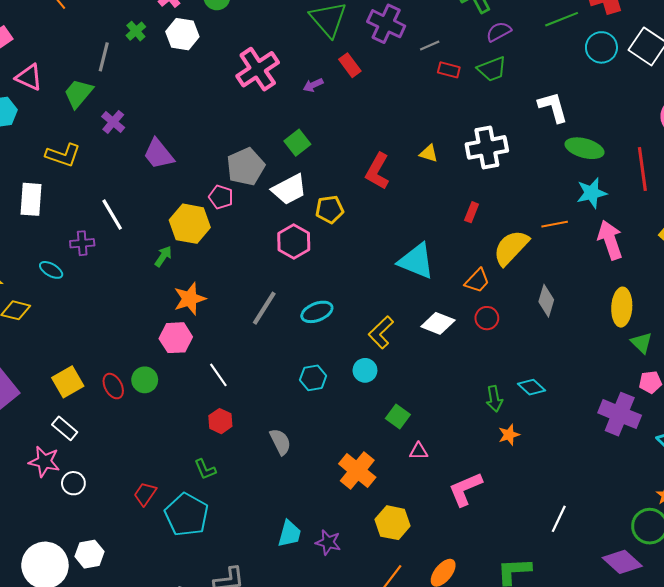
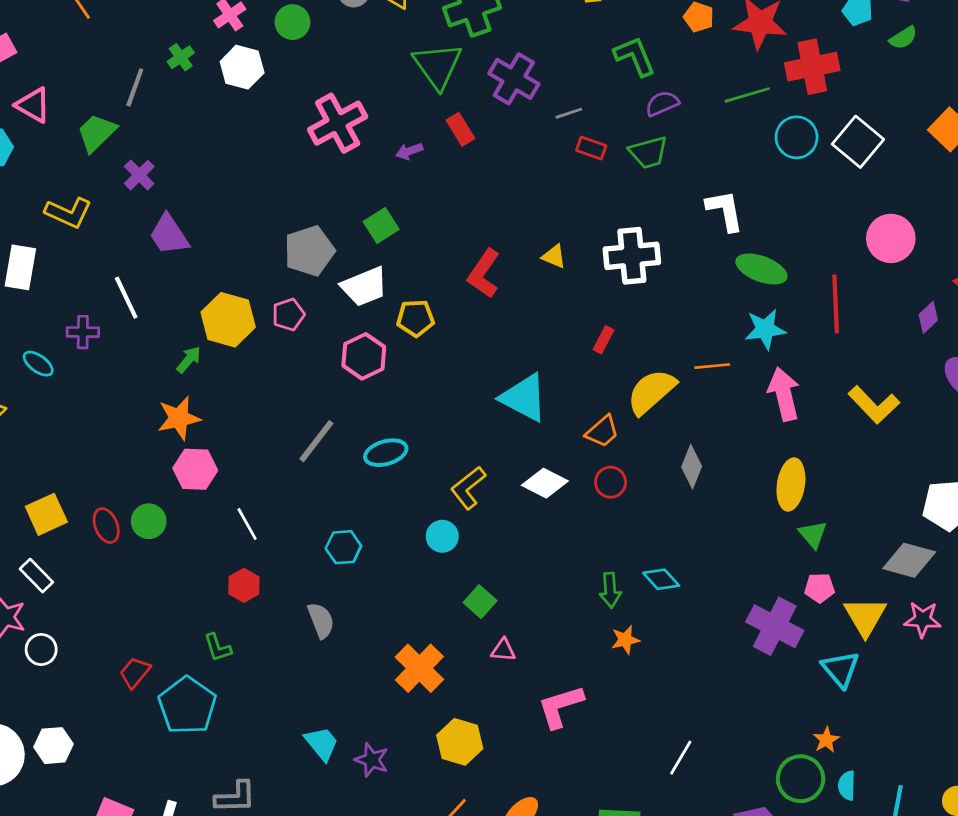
purple trapezoid: (158, 154) -> (169, 235), moved
pink pentagon: (221, 197) -> (288, 315), moved, turned 30
orange star: (190, 299) -> (179, 418), moved
cyan hexagon: (313, 378) -> (343, 547), moved
cyan trapezoid: (290, 534) -> (322, 743), turned -60

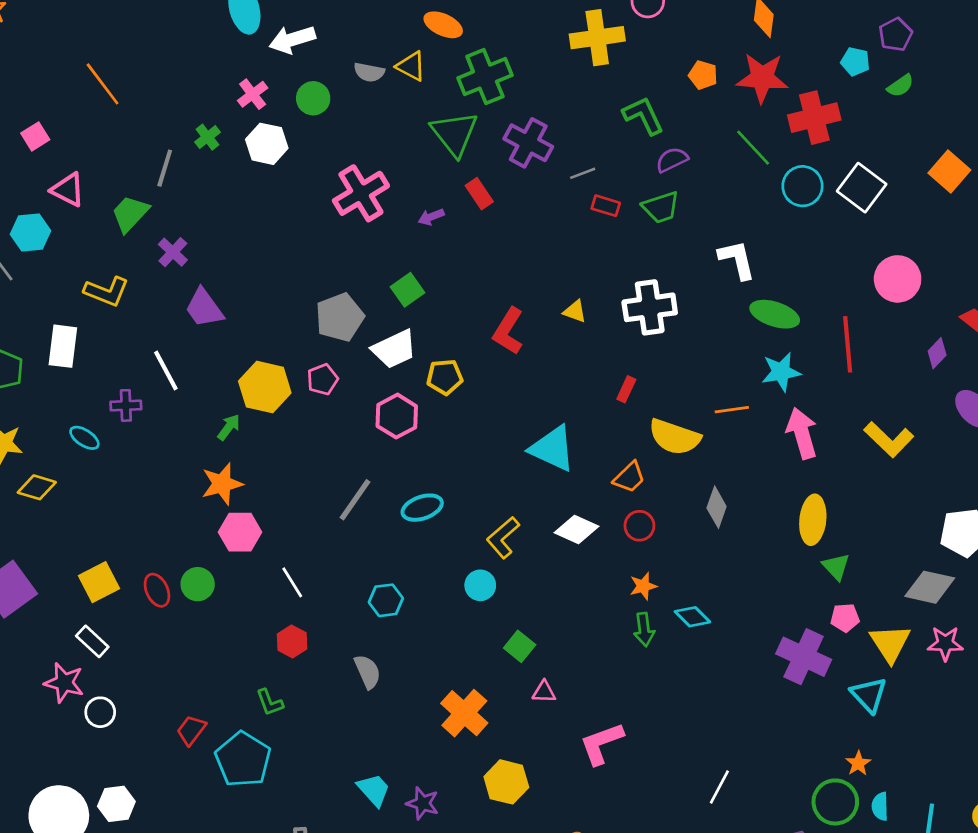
green line: (747, 95) -> (753, 148), turned 66
yellow semicircle: (651, 392) -> (675, 437), turned -117
orange star: (625, 640) -> (643, 586), moved

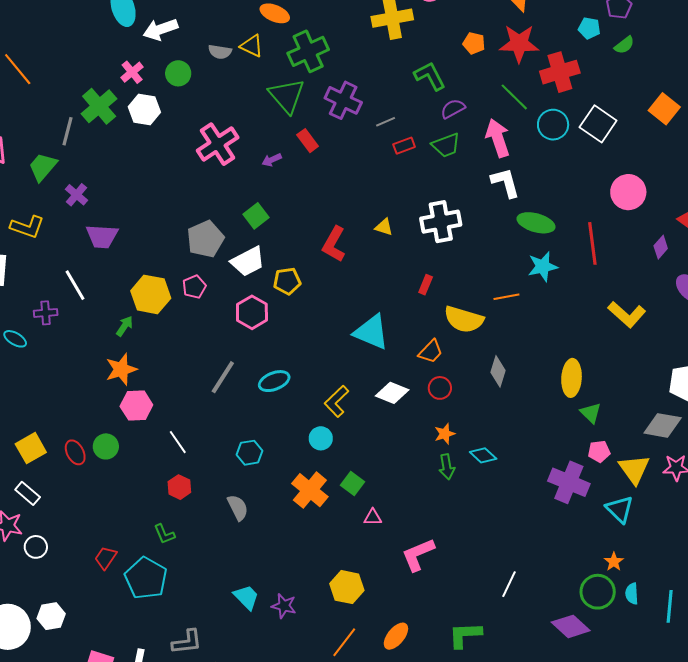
green cross: (207, 137) -> (99, 106), size x1.8
red rectangle: (606, 206) -> (404, 146), turned -35
purple trapezoid: (204, 308) -> (102, 236), turned -48
pink arrow: (802, 433) -> (498, 138), moved
orange cross: (464, 713) -> (310, 490), moved

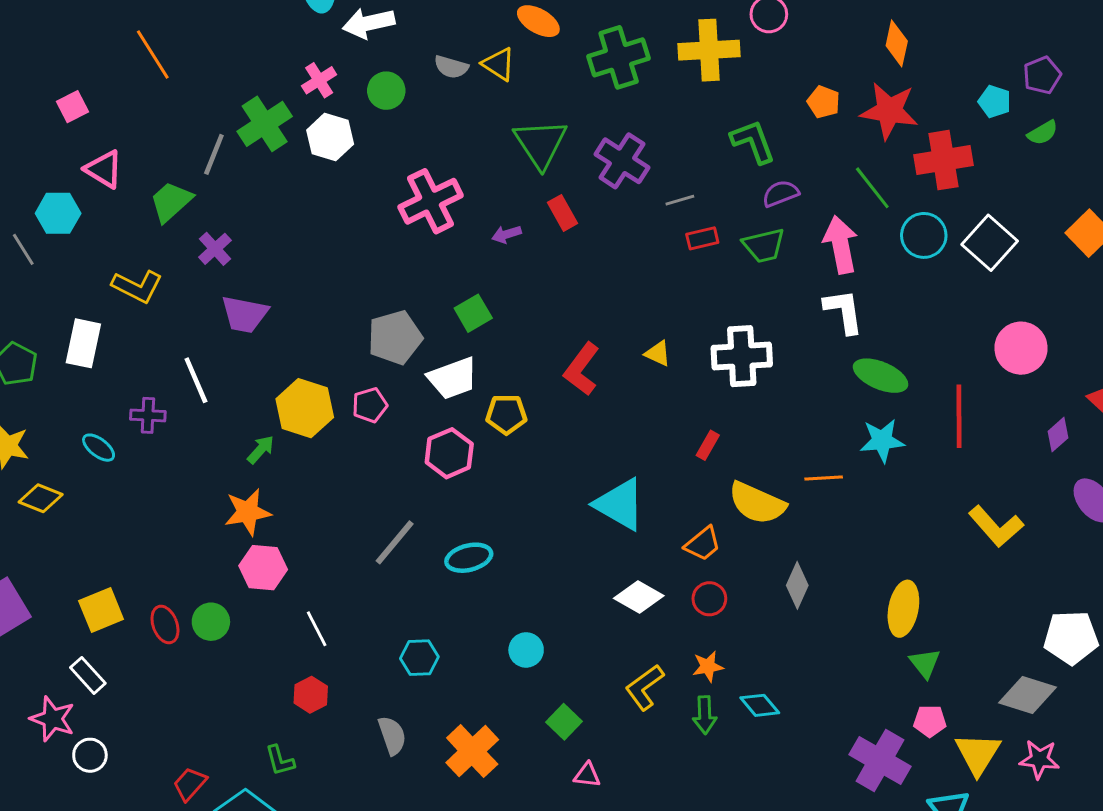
green cross: (308, 51) -> (619, 57), moved
yellow L-shape: (337, 401) -> (645, 687), moved
orange cross: (310, 490) -> (472, 751), moved

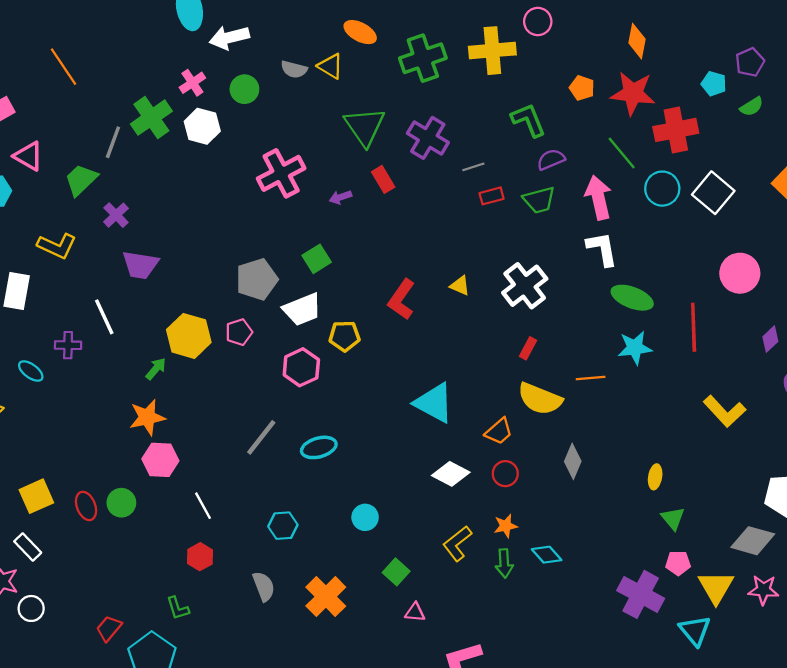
white cross: (742, 356) -> (525, 286), turned -33
red rectangle: (708, 445) -> (528, 348), moved
yellow ellipse: (903, 609) -> (655, 477), size x0.6

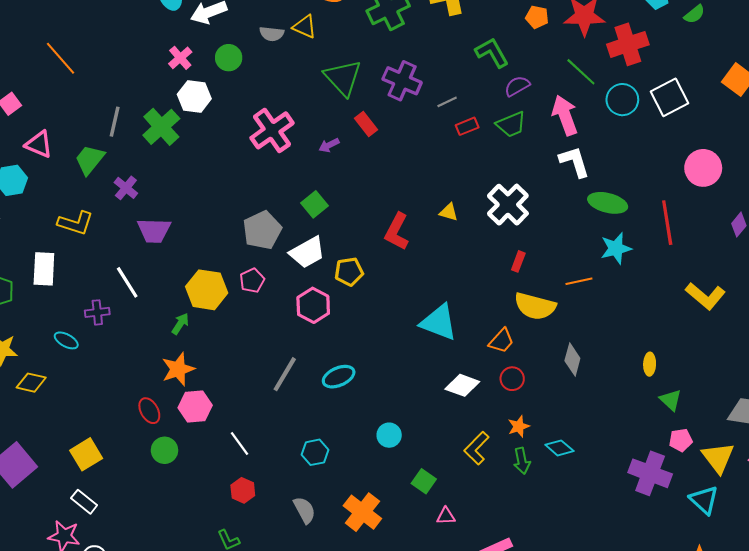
green cross: (151, 118) -> (161, 127), moved
white square: (713, 193) -> (669, 97), turned 30
red ellipse: (86, 506) -> (149, 411), moved

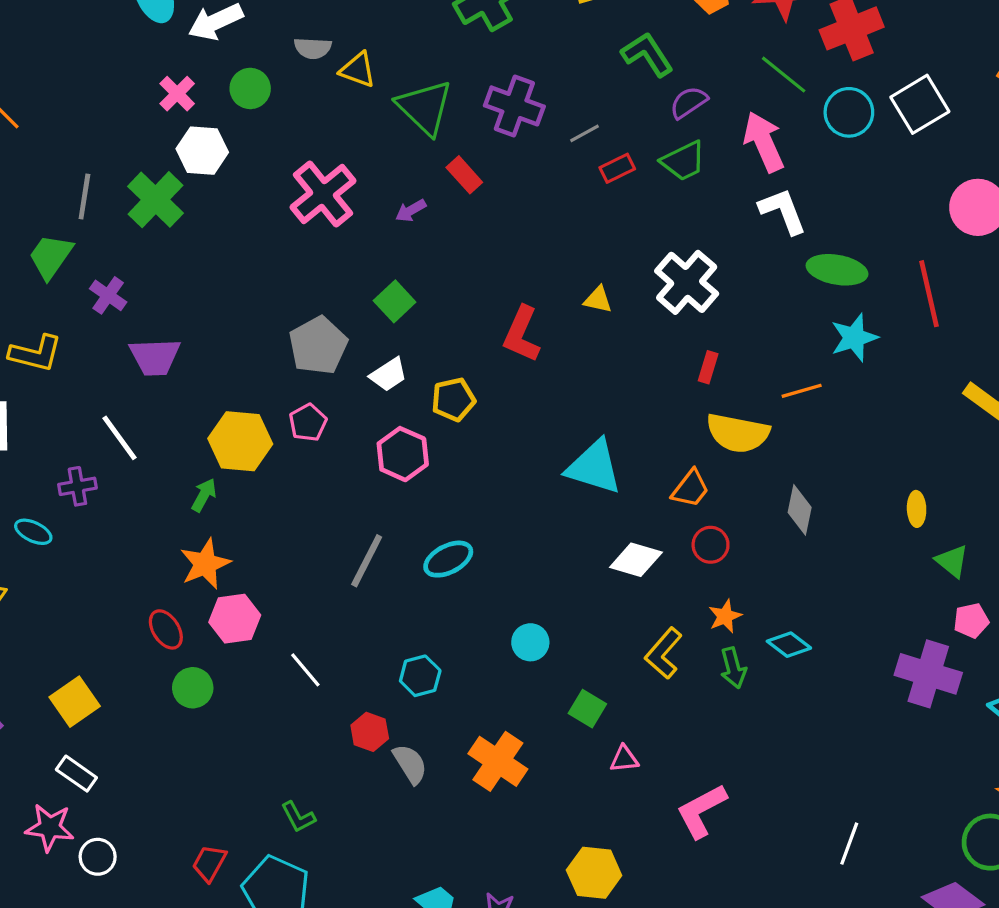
yellow triangle: (305, 27) -> (358, 70), moved
white trapezoid: (307, 252) -> (388, 374), size x0.7
red hexagon: (243, 490) -> (370, 732), moved

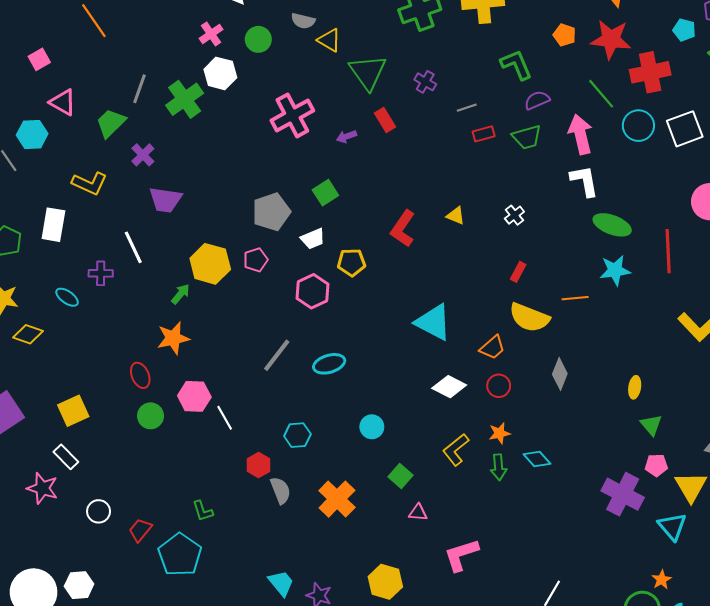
purple cross: (514, 106) -> (425, 82), size x0.6
white cross: (687, 282) -> (514, 215), size x0.5
pink hexagon: (235, 619) -> (194, 396), moved
white circle: (98, 857) -> (99, 511), moved

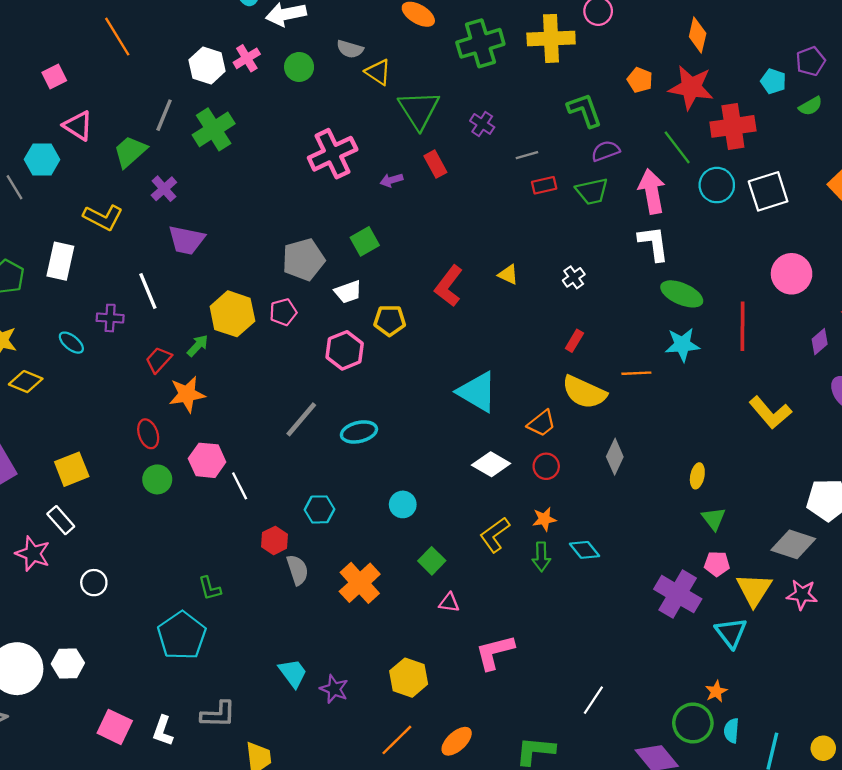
white hexagon: (220, 73) -> (207, 65), moved
red trapezoid: (140, 530) -> (159, 360), moved

